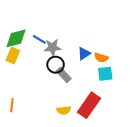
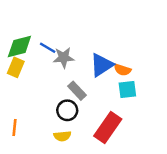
blue triangle: (84, 54) -> (102, 65), size x1.5
black circle: (56, 65) -> (67, 110), moved
yellow semicircle: (64, 110) -> (62, 136), moved

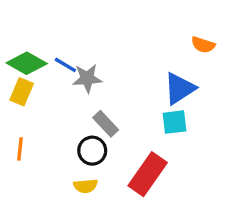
green diamond: (19, 47) -> (27, 63), turned 44
blue triangle: (102, 65) -> (180, 88), moved
orange semicircle: (122, 70) -> (203, 45), moved
orange line: (14, 127) -> (20, 149), moved

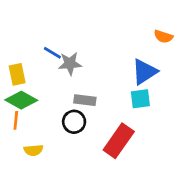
green diamond: (27, 63) -> (21, 100), moved
yellow rectangle: (22, 92) -> (17, 74), turned -35
gray rectangle: (106, 124) -> (85, 100), turned -40
yellow semicircle: (85, 186) -> (33, 150), moved

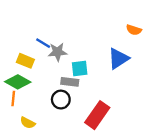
yellow rectangle: (17, 74) -> (25, 61), moved, turned -56
cyan square: (140, 99) -> (80, 69), moved
yellow semicircle: (33, 150) -> (28, 123), turned 32

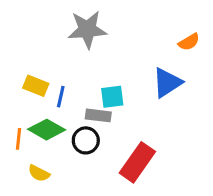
orange semicircle: (134, 30) -> (189, 42), turned -48
blue line: (43, 43) -> (61, 97), moved, turned 72
gray star: (58, 52) -> (87, 29), moved, size x1.4
green diamond: (18, 82) -> (47, 130), moved

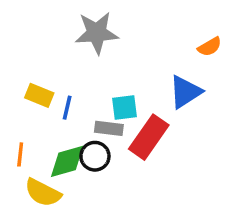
green diamond: (47, 130) -> (67, 161), moved, turned -45
red rectangle: (137, 162) -> (149, 137), moved
yellow semicircle: (39, 173) -> (43, 193), size x1.5

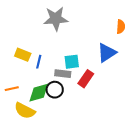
orange semicircle: (210, 47) -> (121, 27), turned -56
red rectangle: (149, 137) -> (86, 79), size x0.7
orange line: (20, 154) -> (12, 89), turned 72

